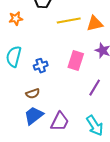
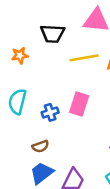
pink rectangle: (76, 61) -> (79, 104), moved

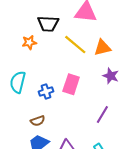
orange star: (20, 55) -> (29, 42), moved
yellow line: (84, 58) -> (75, 45), turned 50

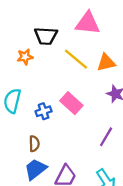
pink rectangle: (71, 84) -> (71, 103), turned -66
brown semicircle: (38, 121) -> (34, 144), turned -72

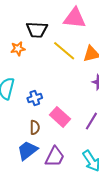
pink rectangle: (71, 103) -> (60, 117), moved
brown semicircle: (34, 144) -> (35, 127), moved

